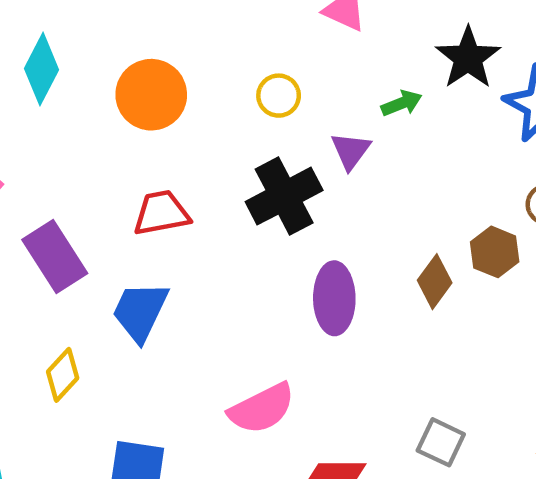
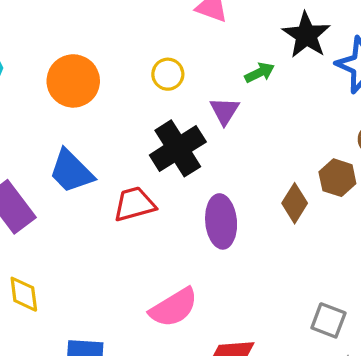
red trapezoid: (161, 213) -> (134, 204), moved
blue trapezoid: (140, 311) -> (71, 171), moved, turned -66
yellow diamond: (63, 375) -> (24, 294), turned -45
gray square: (441, 442) -> (328, 320), moved

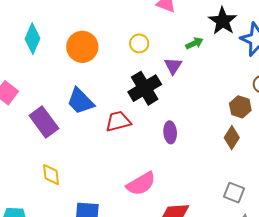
brown diamond: (295, 203) -> (232, 138), moved
purple ellipse: (221, 221) -> (170, 132), size x0.7

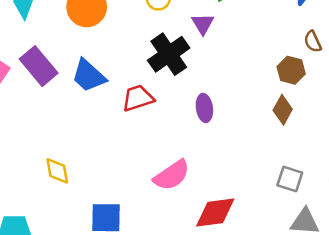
purple rectangle: (44, 122) -> (39, 66), moved

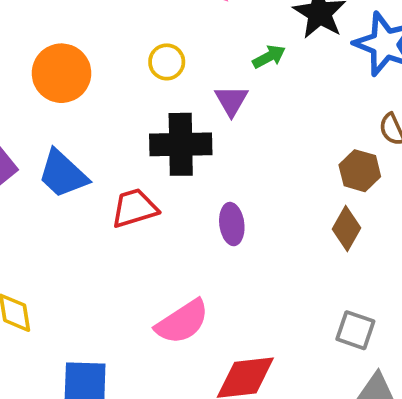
black cross: (169, 54) -> (181, 144), turned 33

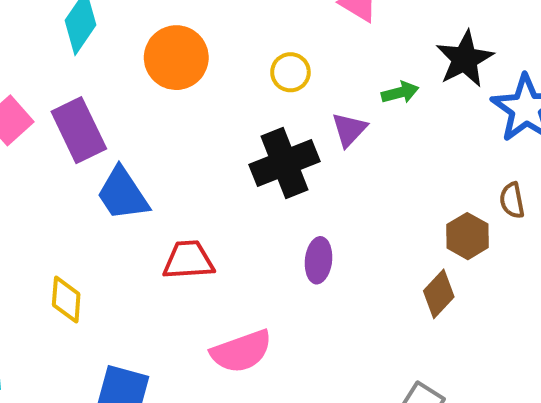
black cross: (181, 144) -> (285, 163), turned -34
blue trapezoid: (63, 174) -> (123, 194), moved
red trapezoid: (134, 208) -> (188, 260), moved

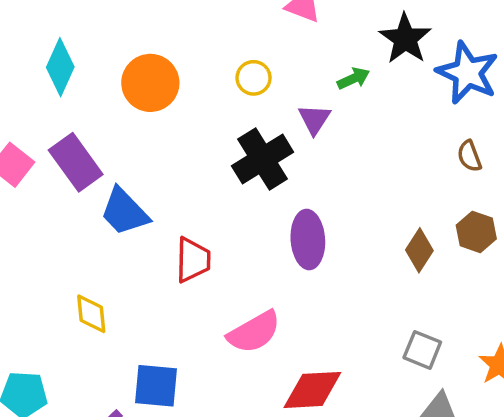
brown hexagon: (467, 236) -> (476, 232), moved
red trapezoid: (188, 260) -> (193, 260), turned 105
purple ellipse: (318, 260) -> (308, 239), size x1.4

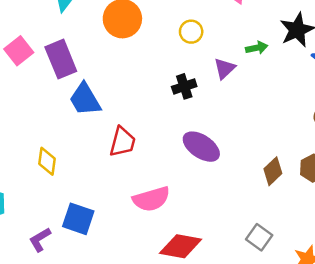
black cross: (263, 159) -> (184, 86), size x0.6
purple ellipse: (308, 239) -> (201, 147), turned -66

